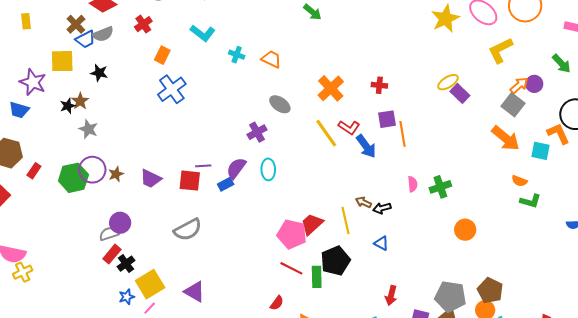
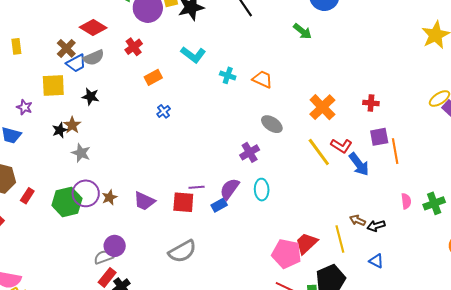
orange rectangle: (162, 55) -> (153, 77), turned 36
purple star: (33, 82) -> (24, 107), size x0.6
blue cross: (172, 89) -> (164, 111), size x0.5

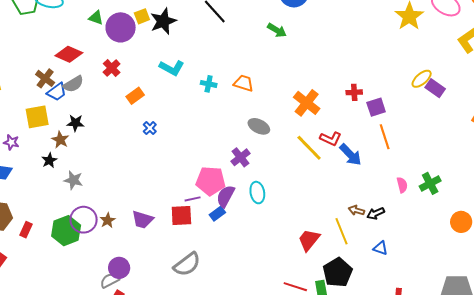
brown star: (72, 125) -> (60, 140), moved
purple square: (379, 137) -> (376, 107), moved
pink pentagon: (287, 254) -> (211, 181), moved

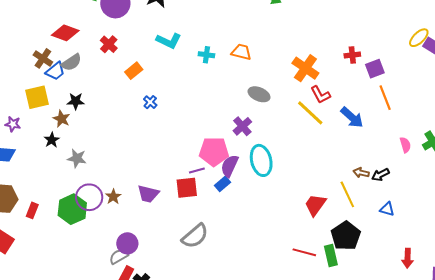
red L-shape: (331, 139) -> (320, 95), moved, turned 40
cyan ellipse: (257, 193) -> (261, 160), size x1.4

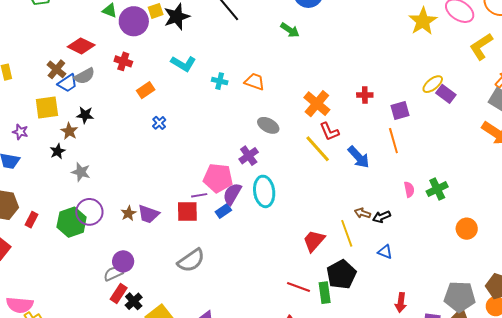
red cross: (109, 44) -> (123, 61), turned -30
purple square: (375, 69) -> (400, 111), moved
brown star: (113, 197) -> (128, 213), moved

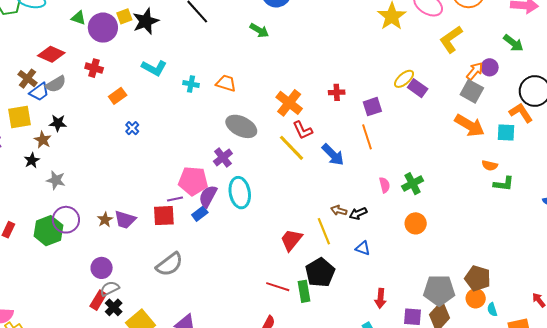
gray ellipse: (268, 125) -> (241, 126), size x1.4
orange circle: (467, 229) -> (416, 223), moved
gray semicircle: (113, 274) -> (110, 289), moved

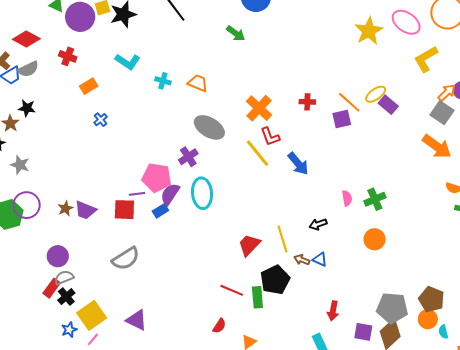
orange line: (367, 137) -> (349, 102), moved, turned -35
brown arrow: (339, 210) -> (302, 260), moved

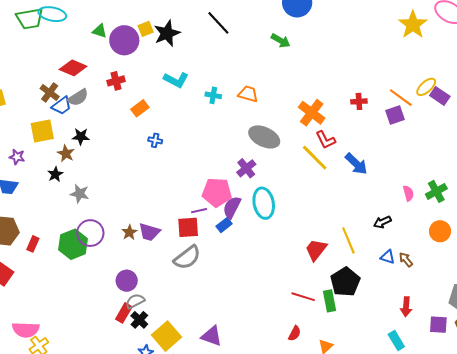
red cross: (68, 56) -> (116, 81), turned -30
blue cross: (101, 120) -> (155, 140), turned -32
gray semicircle: (126, 259) -> (187, 257), moved
brown arrow: (302, 260) -> (406, 260), moved, turned 35

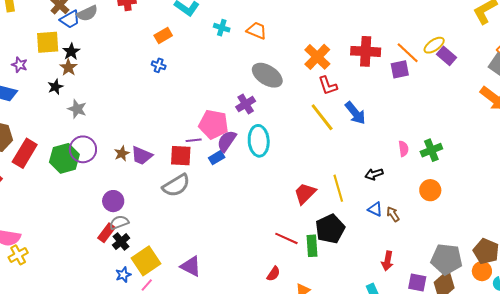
red cross: (359, 101) -> (366, 51), size x1.8
orange rectangle: (140, 108) -> (163, 36), moved
black star: (81, 136) -> (71, 52), moved, turned 30
yellow line: (315, 158) -> (322, 117), moved
red rectangle: (33, 244) -> (25, 153), size x1.8

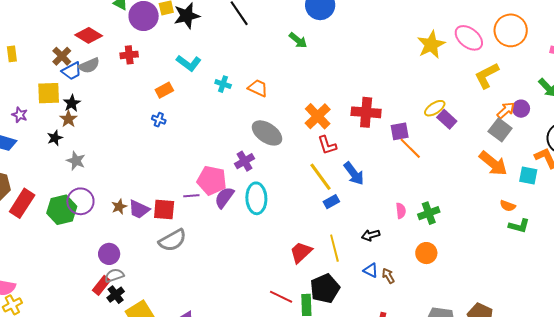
orange line: (408, 53) -> (410, 148), moved
red square: (181, 156) -> (164, 209), moved
blue rectangle: (217, 158) -> (331, 202), moved

